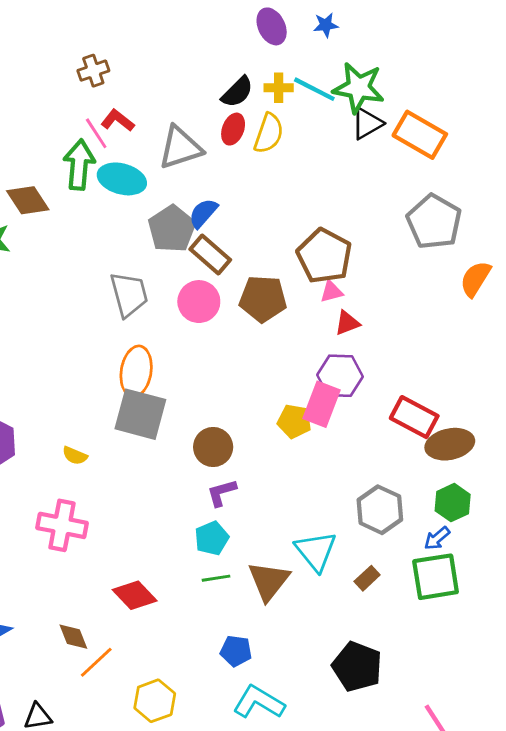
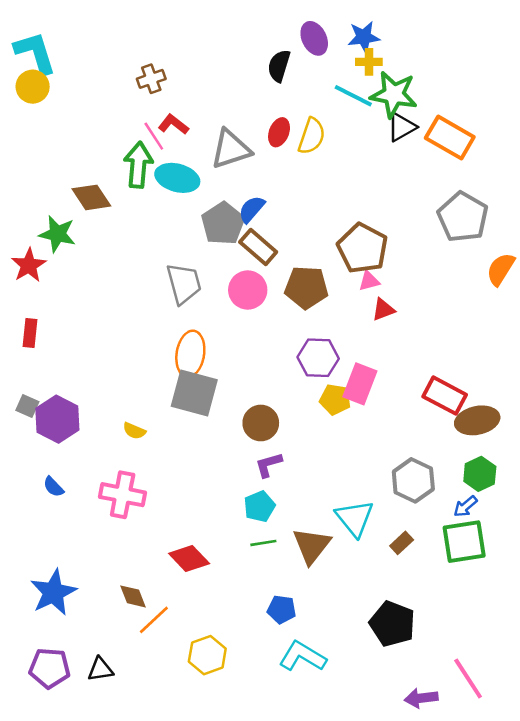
blue star: (326, 25) -> (364, 37), size x1.4
yellow cross: (279, 88) -> (369, 62), moved
black semicircle: (237, 92) -> (279, 66), moved, turned 152
purple hexagon: (340, 376) -> (318, 358), moved

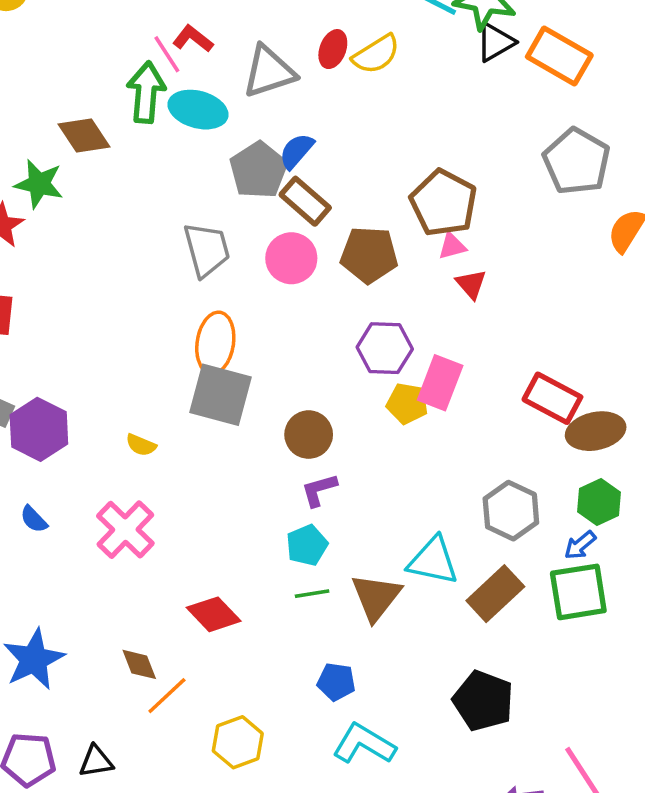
yellow semicircle: (312, 136) -> (376, 54), turned 39
red triangle: (383, 310) -> (471, 284), turned -50
pink cross: (123, 495) -> (125, 530), turned 33
cyan triangle: (355, 518) -> (433, 561), turned -39
brown rectangle: (402, 543) -> (495, 594), size x1.8

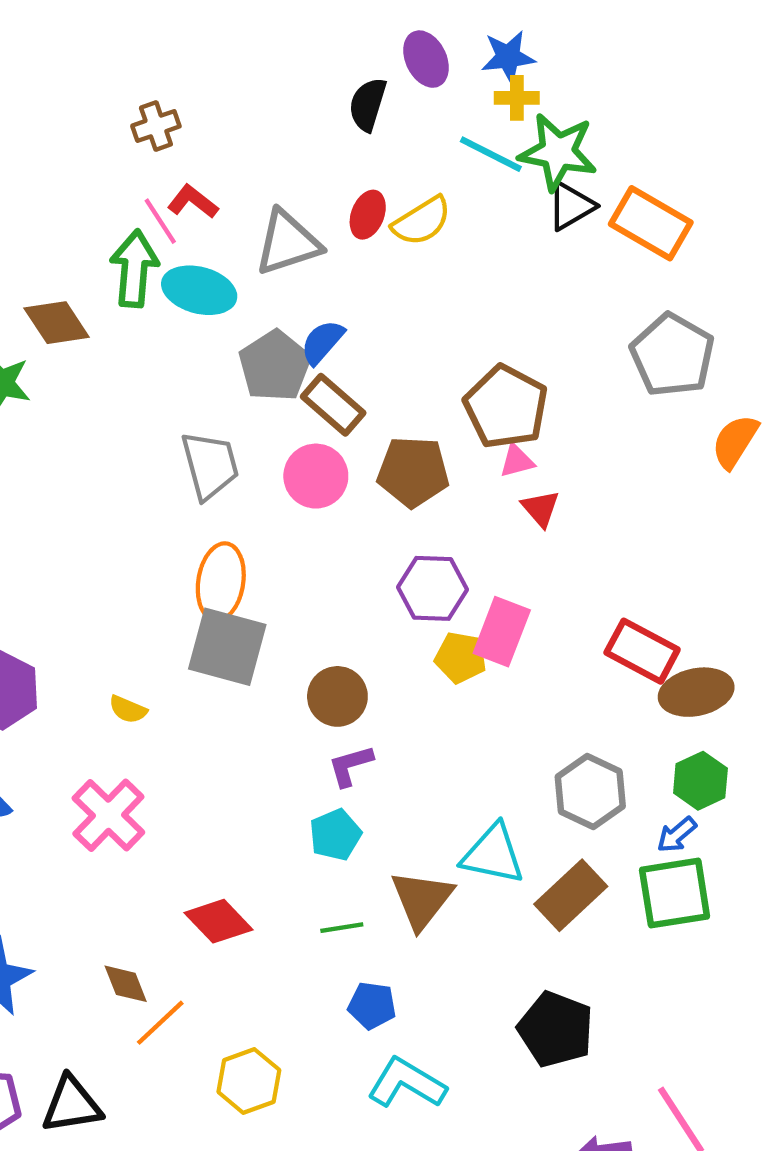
green line: (312, 594) -> (342, 928), moved
black triangle: (96, 761) -> (72, 1105), size x1.4

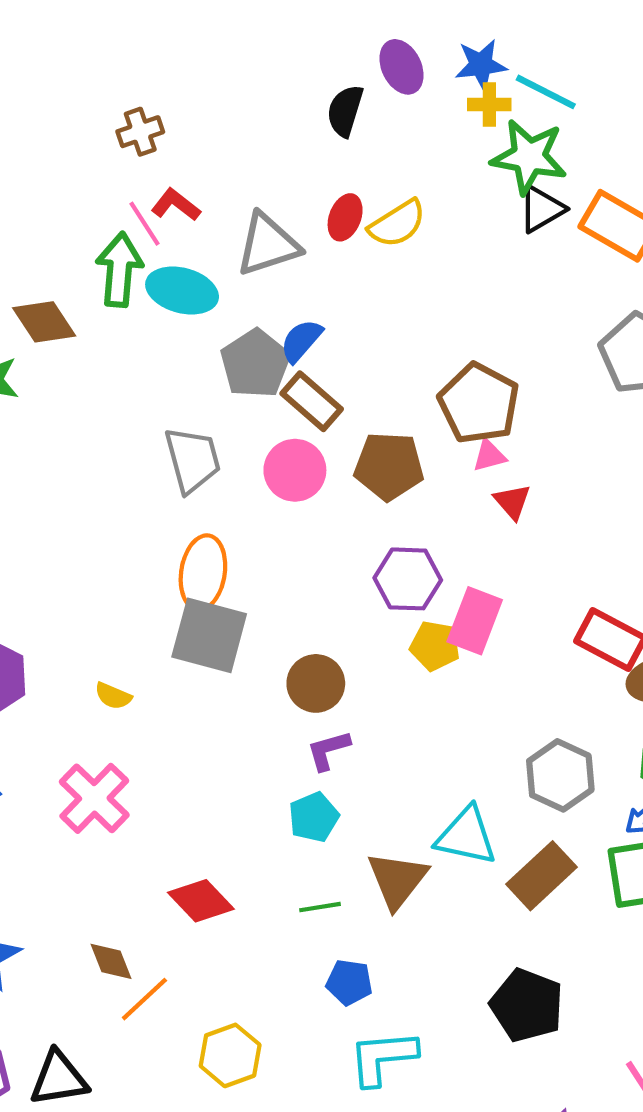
cyan line: (491, 154) -> (546, 92), moved
cyan L-shape: (407, 1083) -> (383, 1058), turned -36

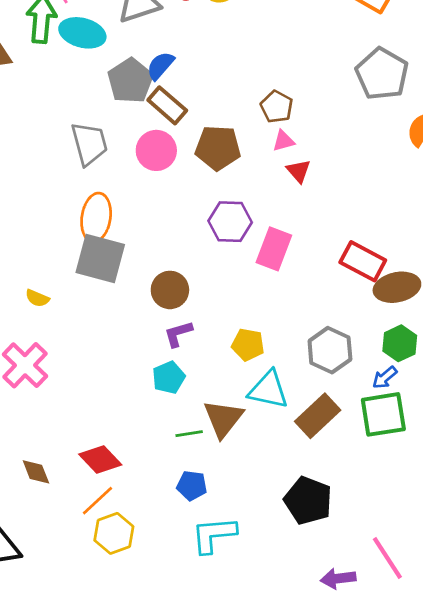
brown pentagon: (479, 403) -> (277, 107), size x0.6
yellow pentagon: (435, 646) -> (248, 345), moved
red diamond: (201, 901) -> (100, 460), moved
green line: (320, 907) -> (189, 434), moved
orange line: (144, 999) -> (97, 501), moved

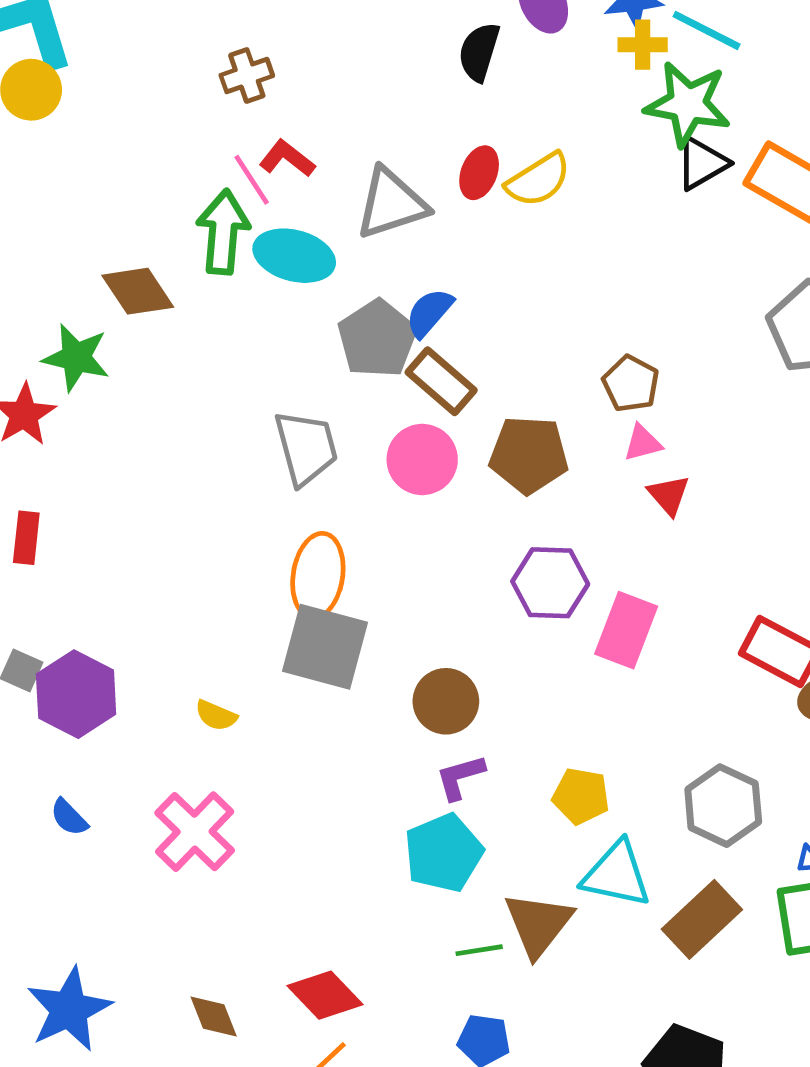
cyan pentagon: (169, 377) -> (444, 853), size x1.4

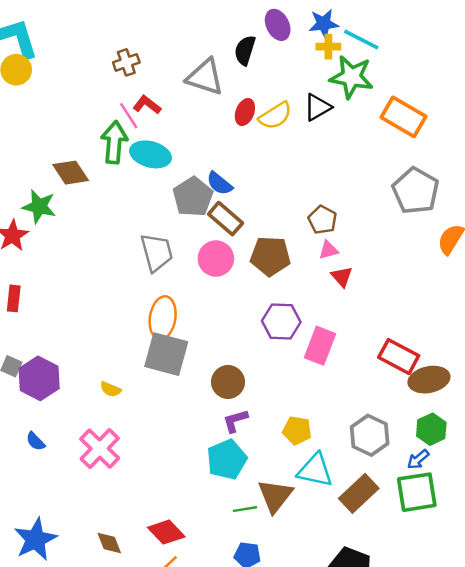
black triangle: (702, 163) -> (318, 107), moved
gray triangle: (391, 204) -> (205, 77), moved, turned 36
blue semicircle: (429, 313) -> (220, 183), turned -92

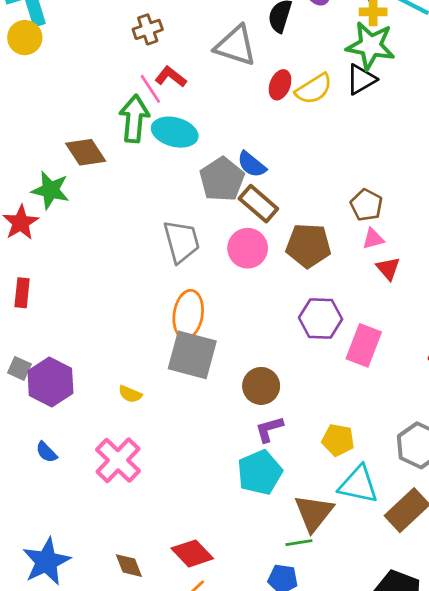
green star: (351, 77) -> (370, 46), moved
green line: (245, 509) -> (299, 543), moved

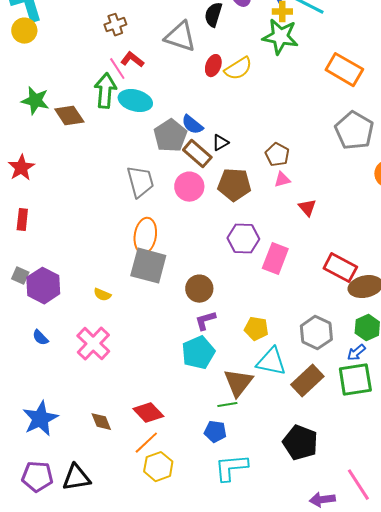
black triangle: (361, 79) -> (220, 143), moved, size x0.7
green star: (50, 190) -> (35, 101), moved
red triangle: (388, 268) -> (307, 208), moved

